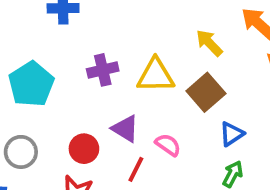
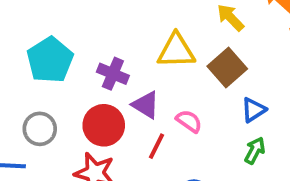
purple cross: (103, 70) -> (113, 74), moved, turned 36
red circle: (84, 149) -> (104, 125), size x1.4

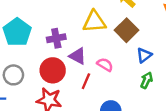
purple cross: (113, 74) -> (56, 38), turned -30

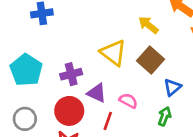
yellow triangle: (94, 22) -> (113, 53), turned 45
green arrow: (147, 80) -> (165, 116), moved

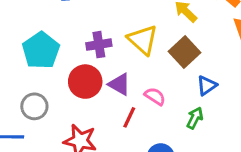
purple cross: (71, 74) -> (99, 45), moved
red circle: (69, 111) -> (85, 82), moved

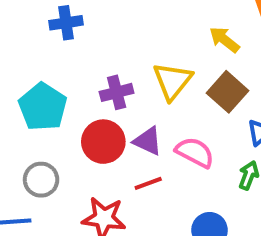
yellow triangle: (143, 40) -> (172, 81), turned 32
pink semicircle: (155, 96) -> (195, 152), size x1.4
red line: (129, 117) -> (148, 183), moved, turned 50

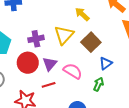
yellow arrow: (224, 40) -> (82, 14), moved
purple triangle: (148, 141) -> (50, 64), turned 42

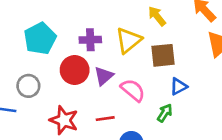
brown square: (91, 42) -> (163, 55), turned 30
red line: (49, 85) -> (105, 119), moved

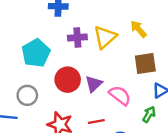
purple cross: (90, 40) -> (77, 37), moved
yellow triangle: (128, 40) -> (105, 37), moved

